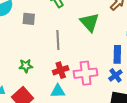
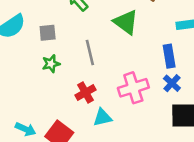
green star: (26, 66) -> (51, 64), moved
red cross: (61, 70) -> (86, 92), moved

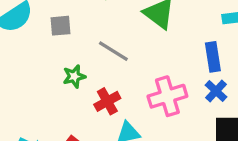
gray line: (90, 52) -> (113, 51), turned -45
green star: (51, 64) -> (74, 76), moved

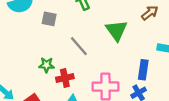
green star: (74, 76) -> (47, 65), moved

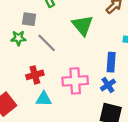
gray square: (49, 19) -> (29, 19), moved
green star: (47, 65) -> (18, 38), moved

